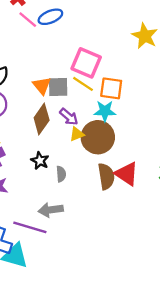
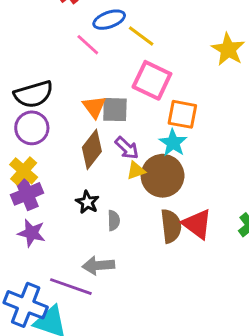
pink line: (28, 20) -> (88, 45), moved
yellow line: (83, 84) -> (141, 36), moved
cyan star: (105, 111) -> (173, 143), turned 30

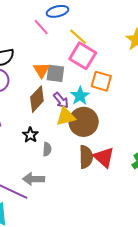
yellow line: (141, 36) -> (78, 37), moved
cyan star: (173, 143) -> (80, 96), moved
yellow triangle: (136, 171) -> (66, 117), size x1.5

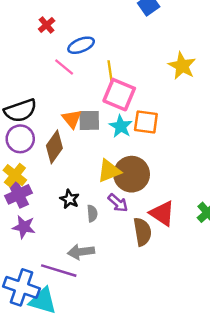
yellow line: (78, 37) -> (110, 72), turned 48
cyan star: (80, 96) -> (121, 126), moved
brown diamond: (37, 99) -> (54, 147), moved
purple arrow: (61, 100) -> (118, 203), moved
brown semicircle: (86, 157) -> (142, 232), moved

